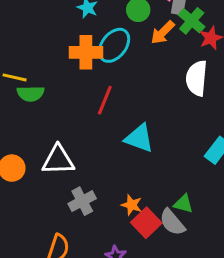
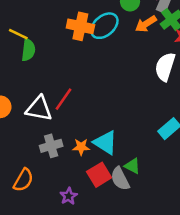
green semicircle: (31, 94) -> (28, 50), turned -95
red line: (105, 100) -> (63, 99), moved
cyan triangle: (139, 138) -> (105, 143), moved
orange star: (132, 205) -> (81, 147), moved, turned -30

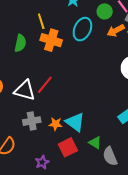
orange cross: (80, 26) -> (51, 40), moved
cyan ellipse: (104, 26) -> (82, 29), turned -30
yellow line: (18, 34) -> (41, 21), moved, turned 42
gray semicircle: (120, 179) -> (110, 156), moved

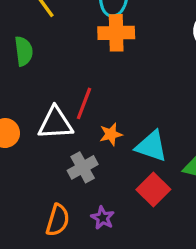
orange cross: (51, 40) -> (116, 33), moved
orange star: (56, 124) -> (111, 134), moved
purple star: (42, 162) -> (103, 218), moved

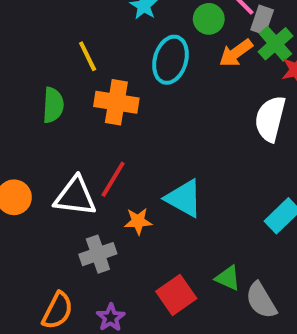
orange cross: (116, 33) -> (116, 102), moved
cyan triangle: (151, 146) -> (184, 198), moved

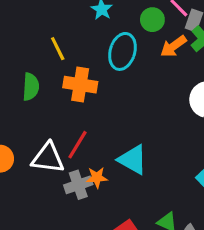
gray cross: (98, 254) -> (78, 185), moved

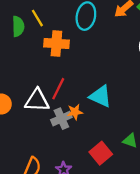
green semicircle: (31, 87) -> (18, 26), moved

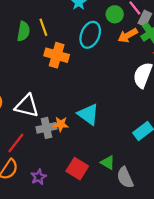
red line: (58, 89) -> (16, 143), moved
red square: (101, 153) -> (77, 169), turned -30

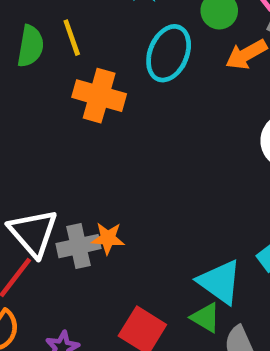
white triangle: (27, 106) -> (33, 233), moved, turned 35
cyan triangle: (88, 114) -> (220, 282), moved

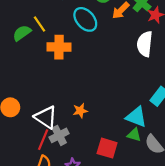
green semicircle: (30, 46) -> (22, 33), turned -120
cyan ellipse: (169, 53) -> (85, 19), turned -50
gray cross: (79, 246) -> (59, 135), moved

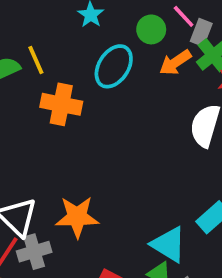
cyan ellipse: (85, 19) -> (114, 66), turned 65
orange star: (80, 111) -> (77, 217), size x1.6

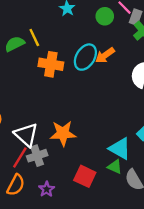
orange arrow: (175, 62) -> (105, 55), moved
cyan ellipse: (114, 66) -> (85, 57), moved

